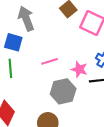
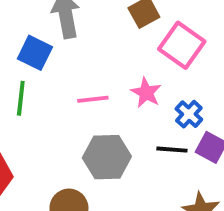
pink star: (79, 69) -> (146, 93), moved

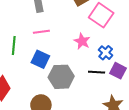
blue square: (35, 53) -> (40, 59), moved
pink line: (93, 99) -> (41, 32), moved

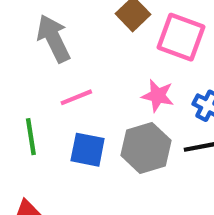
gray hexagon: (61, 77) -> (146, 148), moved

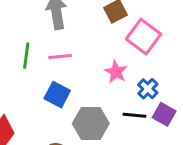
green line: (31, 137) -> (26, 56), moved
gray hexagon: (146, 148) -> (91, 123), moved

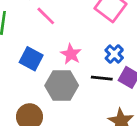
pink line: (60, 57) -> (46, 16), moved, turned 50
pink star: (116, 72) -> (71, 54), moved

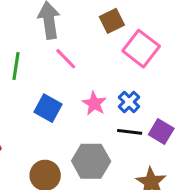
blue cross: (114, 54) -> (129, 102), moved
gray hexagon: (62, 85) -> (91, 161), moved

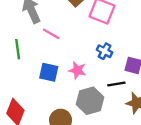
pink star: (94, 103) -> (77, 70), moved
black line: (130, 132) -> (116, 84), moved

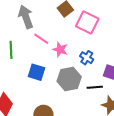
pink star: (77, 70) -> (60, 50), moved
gray hexagon: (90, 101) -> (69, 79), moved

